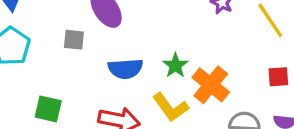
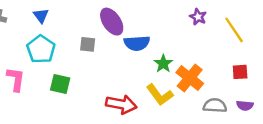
blue semicircle: (125, 69) -> (137, 43), moved
green square: (48, 109) -> (60, 84), moved

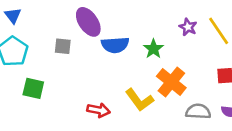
purple star: (198, 17) -> (188, 27), moved
green star: (163, 64) -> (153, 49), moved
red arrow: (121, 104) -> (98, 110), size x0.7

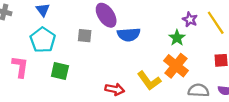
green star: (153, 49) -> (177, 38), moved

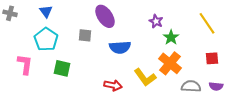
purple star: (190, 19) -> (156, 21), moved
blue semicircle: (129, 35) -> (120, 47), moved

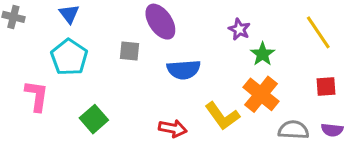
green square: (62, 68) -> (94, 119), moved, turned 36

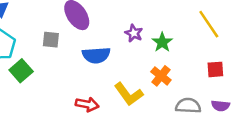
purple star: (239, 29) -> (134, 33), moved
orange cross: (261, 94) -> (161, 76), size x0.7
green square: (94, 119) -> (21, 71), moved

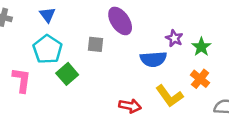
blue semicircle: (96, 55) -> (153, 59), moved

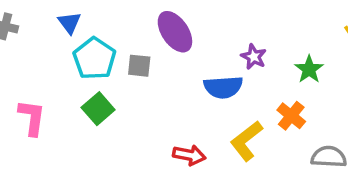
green star: (201, 47) -> (309, 69), moved
cyan pentagon: (47, 49) -> (94, 59), moved
yellow L-shape: (169, 96) -> (246, 141), turned 88

